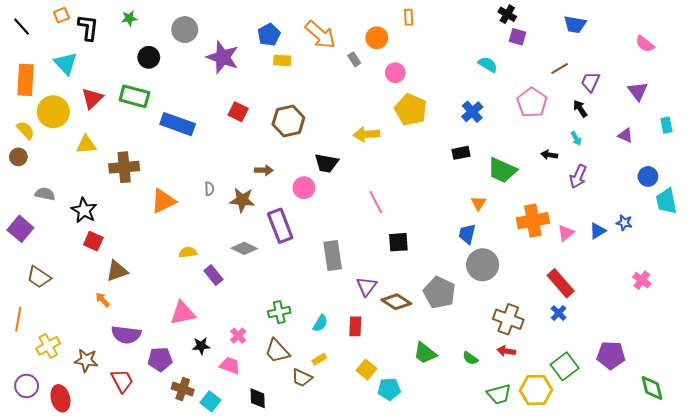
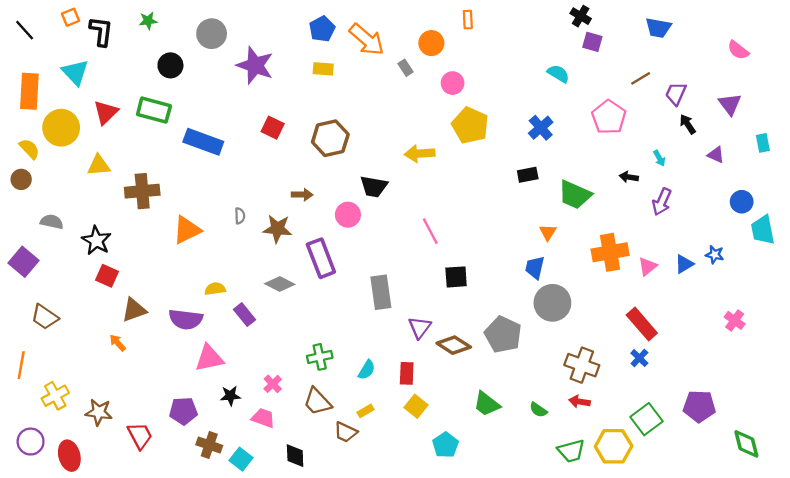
blue pentagon: (269, 35) -> (322, 29), moved
black arrow: (580, 109) -> (688, 124), moved
purple semicircle: (126, 335) -> (186, 319), moved
yellow square: (367, 370) -> (416, 406), moved
cyan pentagon: (389, 389) -> (445, 445), turned -30

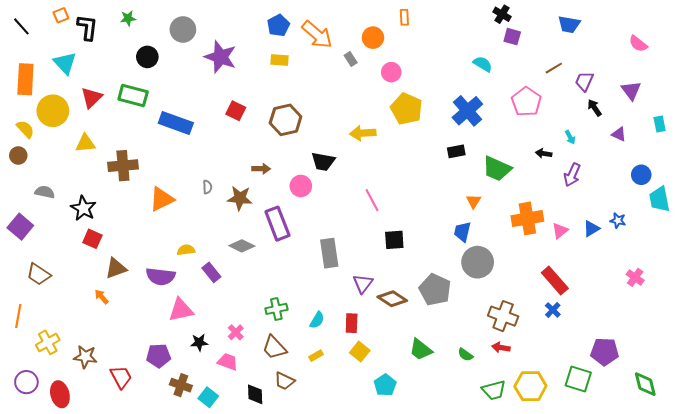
blue cross: (541, 128) -> (467, 111), size x1.4
green square: (646, 419) -> (578, 379), moved, turned -36
brown trapezoid: (346, 432) -> (285, 381), moved

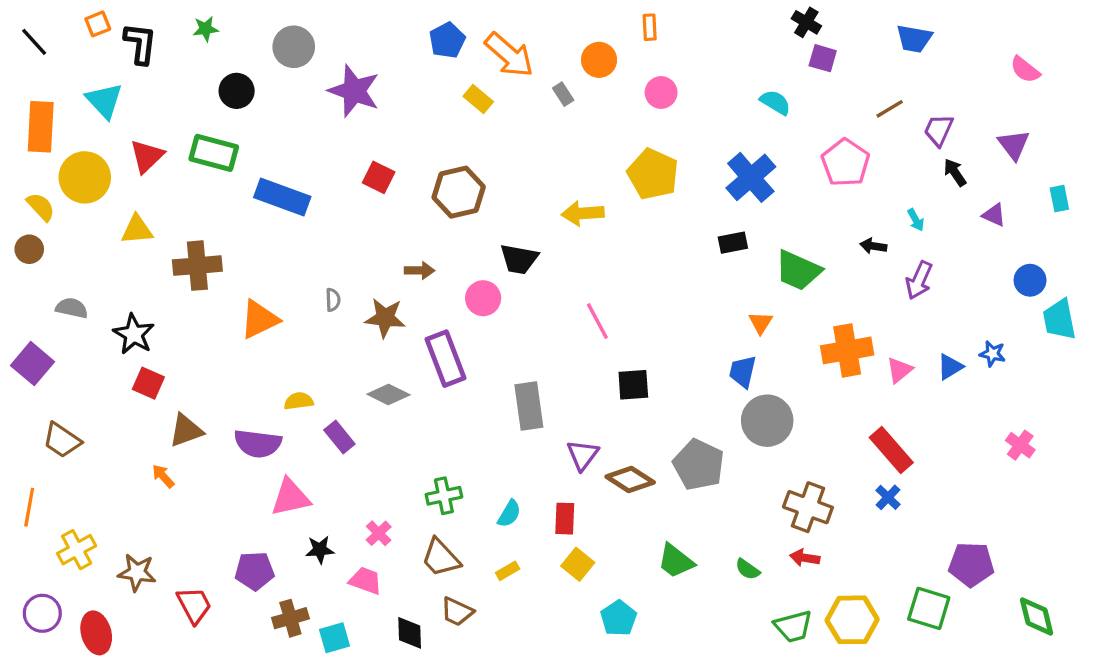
yellow rectangle: (279, 60) -> (478, 99), moved, turned 36
pink circle: (391, 72) -> (661, 92), moved
brown cross: (181, 385) -> (290, 618), turned -35
cyan square: (208, 397) -> (335, 638), turned 36

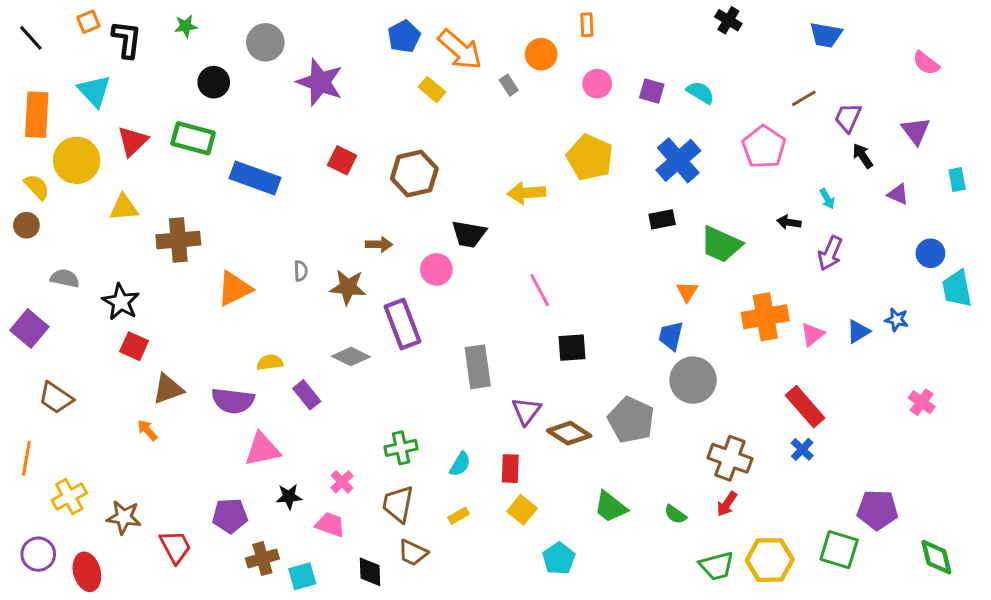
purple square: (823, 58) -> (652, 91), moved
brown trapezoid: (441, 558) -> (398, 504), turned 54
red arrow: (805, 558) -> (727, 504), turned -65

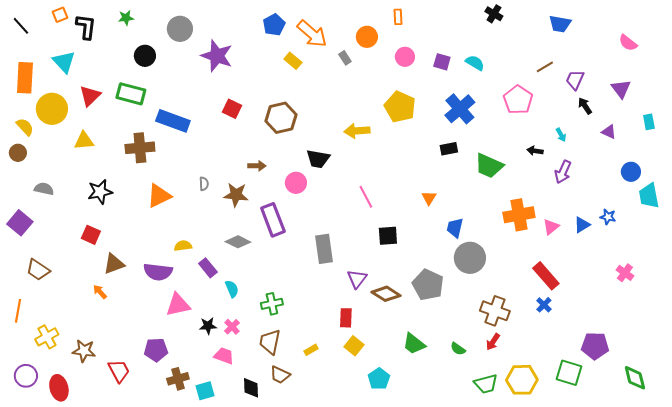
brown cross: (178, 240) -> (140, 148), moved
orange triangle: (687, 292) -> (429, 198), moved
black star: (121, 302) -> (100, 192), moved, turned 30
cyan semicircle: (460, 464) -> (232, 289), moved, turned -54
black star: (289, 497) -> (208, 326), moved

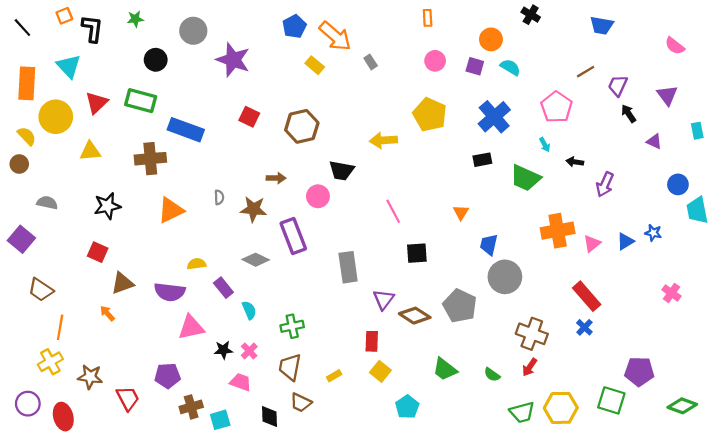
orange circle: (367, 37) -> (491, 39), moved
cyan arrow: (561, 135) -> (545, 145), moved
orange line: (18, 311) -> (60, 327), moved
green diamond: (635, 378) -> (682, 406), turned -56

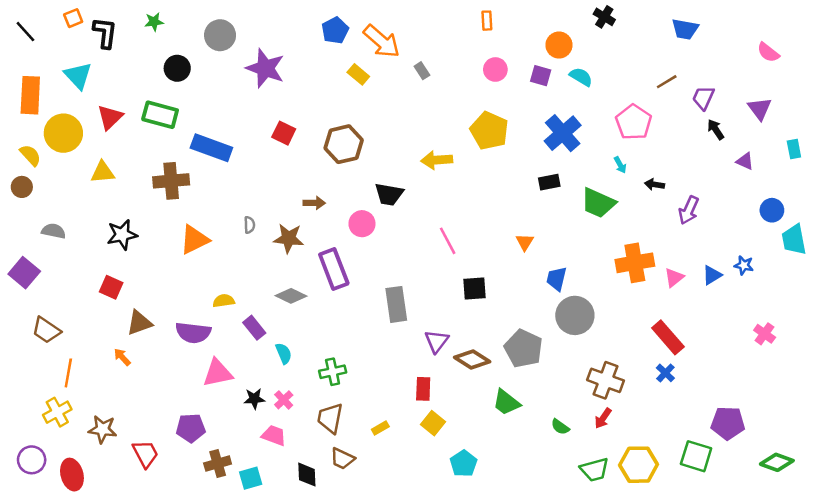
green trapezoid: (445, 369) -> (506, 402), moved

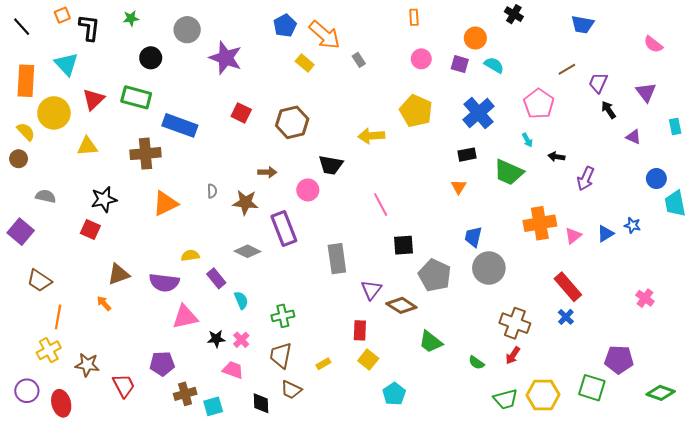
orange triangle: (525, 242) -> (459, 187), moved
red square: (111, 287) -> (90, 230), moved
pink cross: (765, 334) -> (645, 298), moved
gray pentagon: (524, 348) -> (435, 275), moved

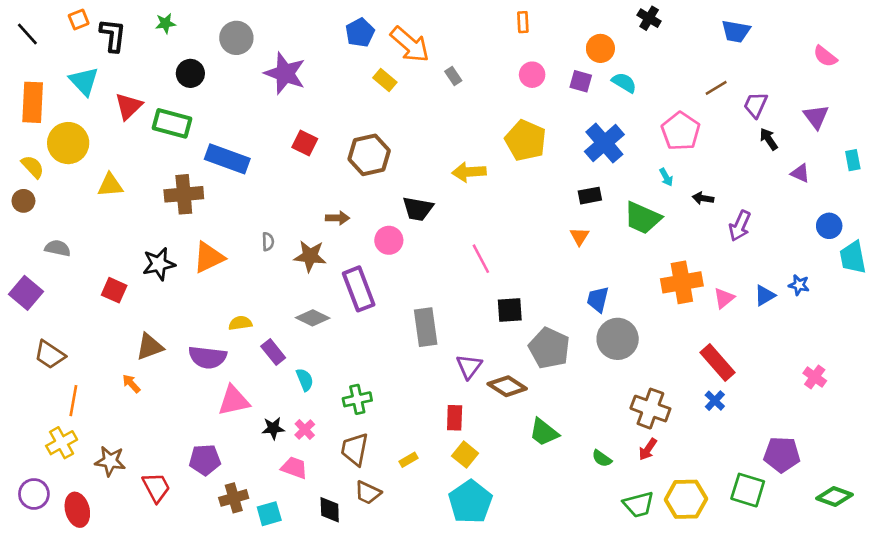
red triangle: (93, 99) -> (129, 106), moved
black star: (104, 199) -> (159, 264), moved
cyan pentagon: (394, 394) -> (470, 502), moved, size x1.5

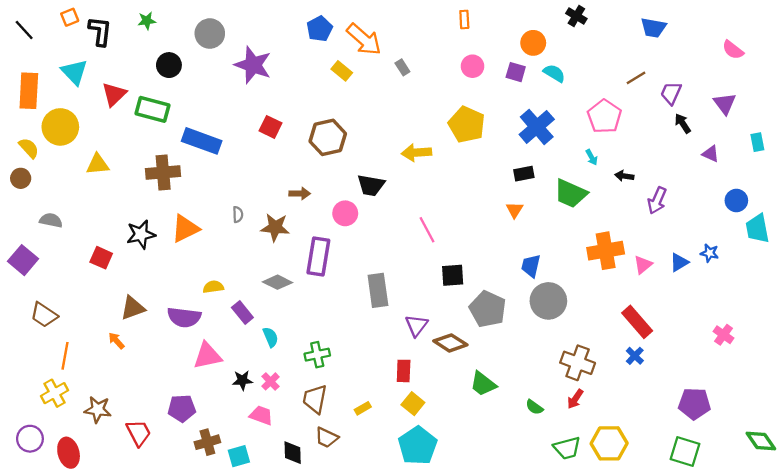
purple rectangle: (359, 289) -> (318, 257), turned 30
green square: (748, 490) -> (685, 452), moved
green diamond: (834, 497) -> (761, 441), moved, turned 36

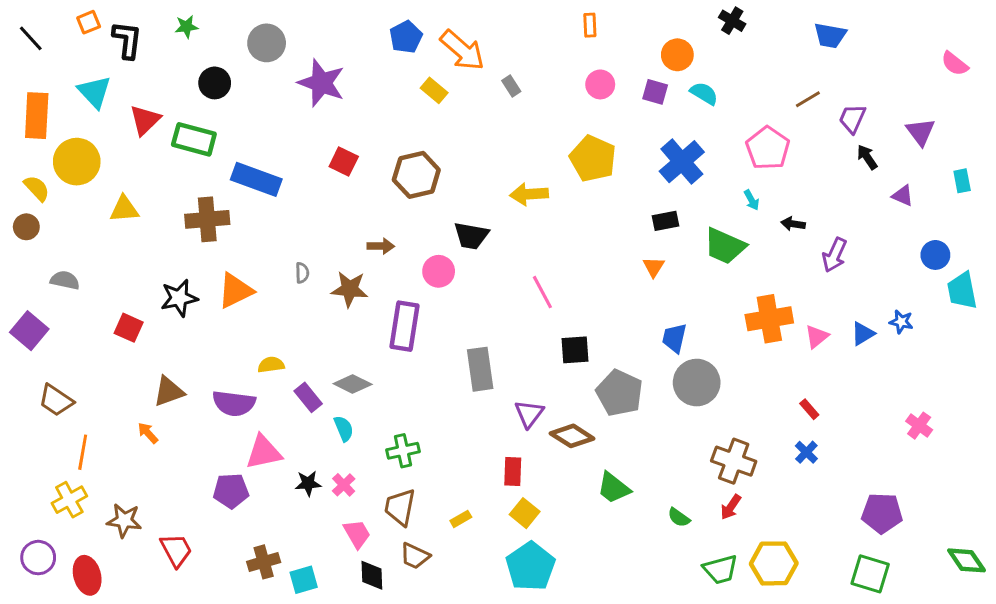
pink semicircle: (733, 50) -> (955, 64), moved
gray diamond: (278, 282) -> (353, 384), moved
red rectangle: (637, 322) -> (809, 409), size x0.5
purple pentagon: (182, 408) -> (231, 491), moved
pink trapezoid: (261, 415) -> (357, 534), moved, turned 40

